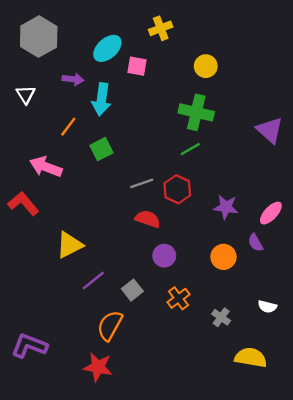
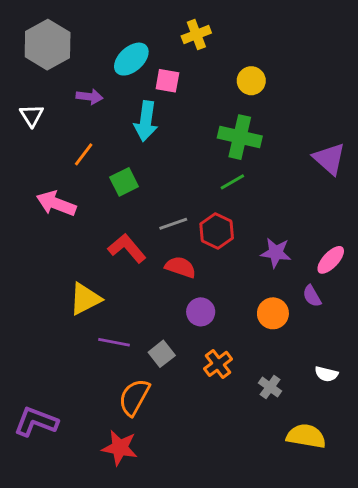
cyan arrow: (101, 99) -> (146, 121), moved
red L-shape: (23, 204) -> (127, 248), moved
purple line: (93, 281) -> (114, 342), turned 50

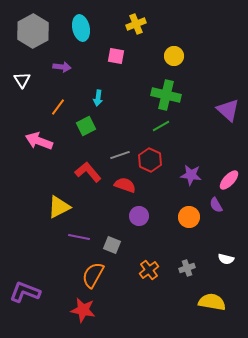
cyan ellipse: (131, 59) -> (81, 28), moved, turned -60
cyan arrow: (146, 121) -> (98, 98), moved, size x0.6
gray square: (162, 354) -> (112, 245), turned -30
orange cross: (218, 364) -> (149, 270), moved
gray cross: (270, 387) -> (187, 268), turned 35

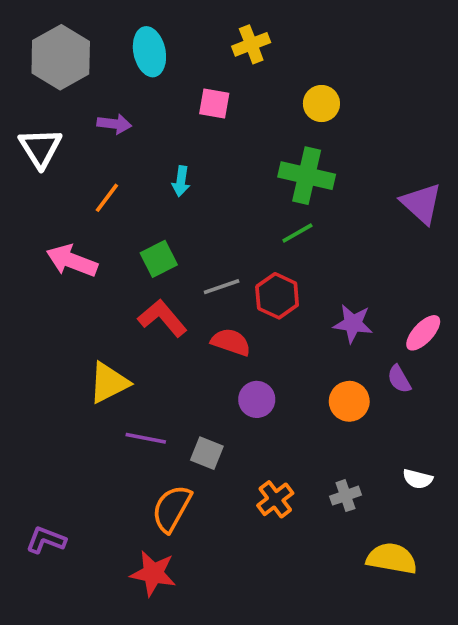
white triangle: (22, 80) -> (40, 148), size x1.4
green square: (86, 126) -> (159, 259), moved
purple L-shape: (25, 292) -> (46, 540), size x0.7

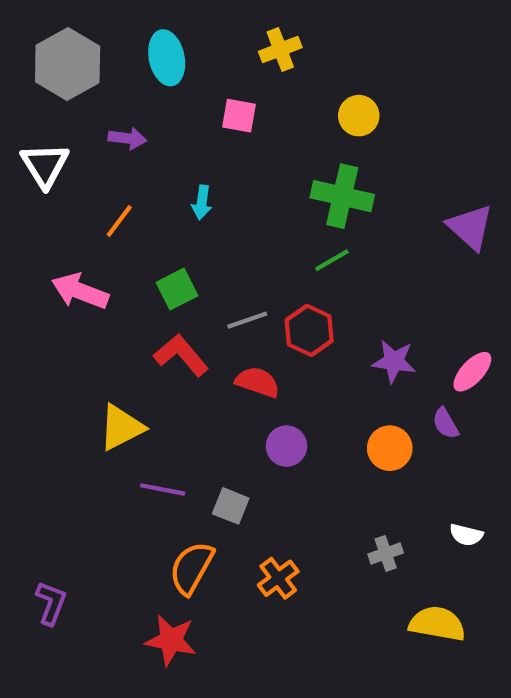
orange cross: (275, 499) -> (278, 578), moved
purple L-shape: (46, 540) -> (51, 603), turned 90

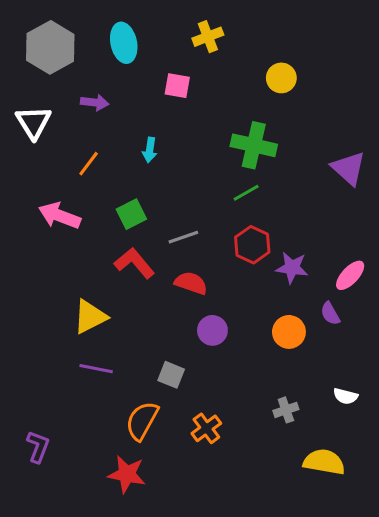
yellow circle: (359, 116) -> (281, 78), moved
red hexagon: (309, 330) -> (252, 245), moved
purple line: (163, 489) -> (96, 369), moved

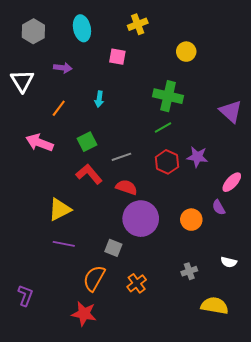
gray hexagon: (50, 47) -> (33, 31), size x0.7
purple star: (292, 268) -> (197, 157), moved
purple circle: (212, 330) -> (141, 219), size x1.8

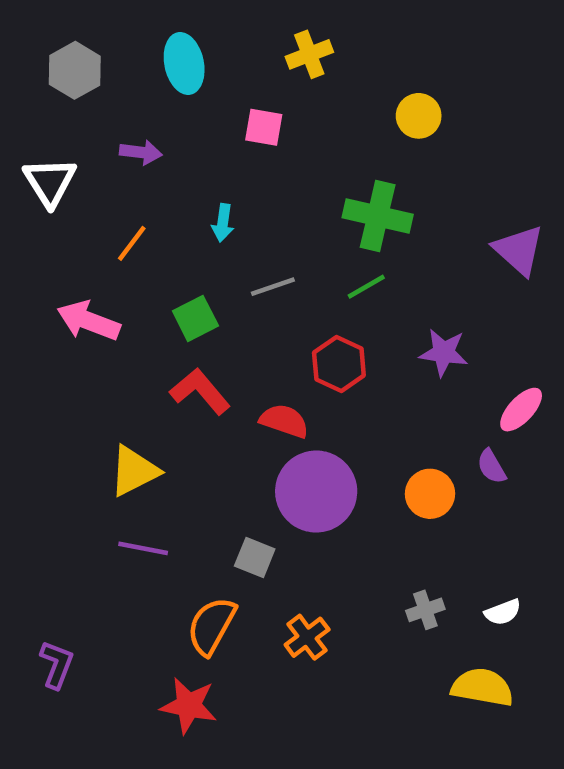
gray line: (121, 157) -> (273, 287), moved
red hexagon: (167, 162) -> (339, 364), moved
white semicircle: (229, 262) -> (503, 612), moved, turned -35

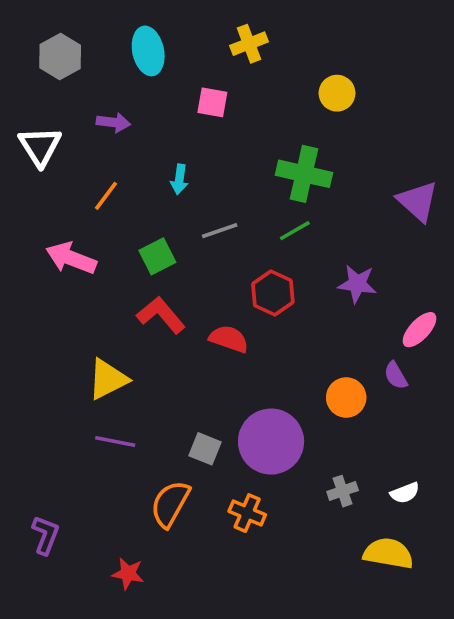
purple circle: (316, 492) -> (271, 442), moved
orange cross: (307, 637) -> (247, 513), turned -30
red star: (189, 706) -> (128, 574), moved, size x0.7

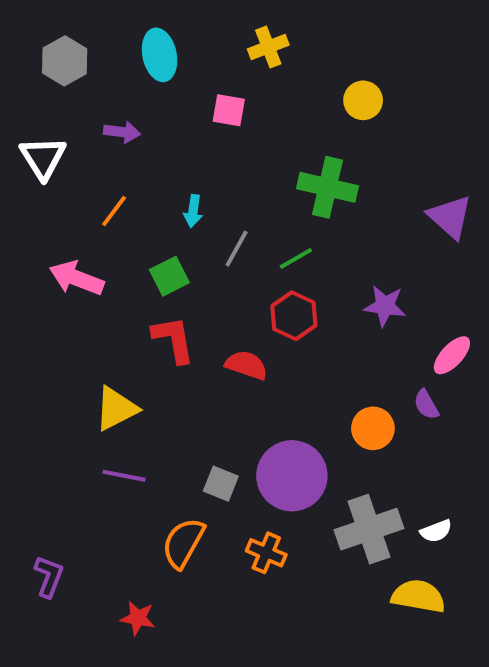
cyan arrow: (179, 179) -> (193, 211), moved
gray line: (220, 231) -> (237, 249), turned -42
green line: (295, 231) -> (296, 258), moved
red L-shape: (161, 315) -> (173, 339), turned 30
gray cross: (343, 491) -> (369, 529), size x2.0

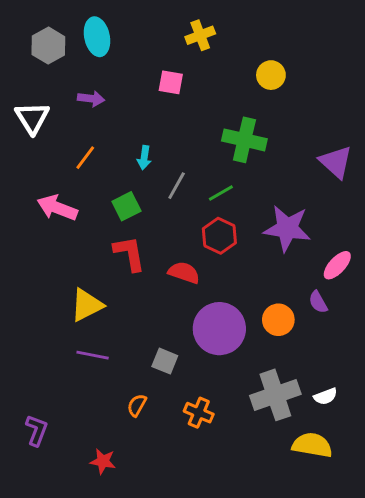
cyan ellipse: (160, 55) -> (97, 37), moved
purple star: (385, 306) -> (287, 228), size x1.5
purple circle: (292, 476) -> (219, 329), moved
orange semicircle: (183, 543) -> (137, 405), size x0.6

